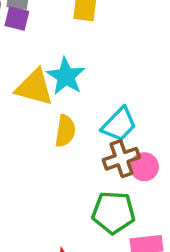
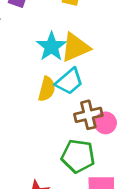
yellow triangle: (34, 87) -> (75, 47), moved, turned -44
cyan trapezoid: (119, 124) -> (69, 81), moved

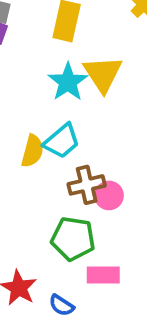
cyan star: (51, 47) -> (68, 82), moved
yellow triangle: (75, 47) -> (103, 74), moved, turned -40

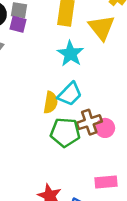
yellow triangle: (103, 74) -> (102, 28), moved
green pentagon: (73, 239) -> (65, 132), moved

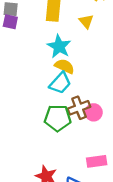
yellow triangle: (102, 28) -> (86, 21), size x0.6
yellow semicircle: (51, 102) -> (65, 66), moved, turned -72

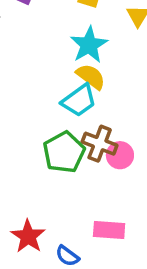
brown cross: (79, 108) -> (100, 144), turned 30
green pentagon: (58, 118) -> (64, 152), turned 30

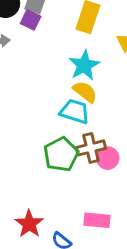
cyan trapezoid: (79, 100) -> (75, 111), turned -128
brown cross: (100, 144) -> (91, 148), turned -36

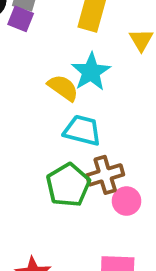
yellow semicircle: (85, 92) -> (63, 88), moved
pink circle: (108, 158) -> (127, 201), moved

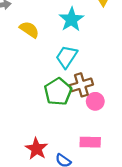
yellow semicircle: (63, 88) -> (29, 30), moved
cyan trapezoid: (82, 130) -> (66, 57), turned -70

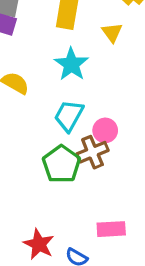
pink circle: (95, 101) -> (105, 130), moved

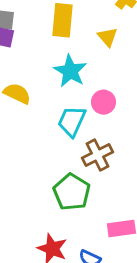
pink circle: (105, 130) -> (103, 102), moved
green pentagon: (61, 164) -> (72, 192), moved

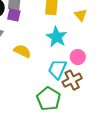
brown cross: (97, 155) -> (72, 80), moved
green pentagon: (72, 192) -> (49, 99), moved

